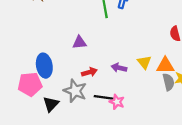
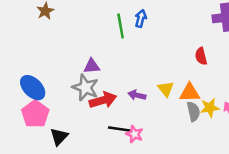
blue ellipse: (44, 66) -> (33, 88), moved, turned -35
red arrow: (89, 72) -> (103, 100), size x1.5
pink pentagon: (30, 84) -> (35, 114), turned -30
gray star: (75, 91) -> (85, 88), moved

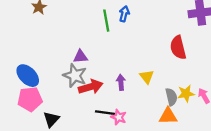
red semicircle: (201, 56) -> (178, 48), size x1.5
orange triangle: (190, 93) -> (168, 116), moved
purple arrow: (137, 95) -> (121, 82), turned 72
pink pentagon: (35, 114) -> (30, 99), turned 30

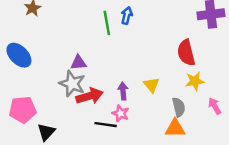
blue ellipse: (28, 76) -> (19, 55), moved
yellow star: (186, 94) -> (195, 81), moved
pink star: (119, 117) -> (120, 113), moved

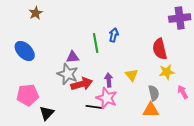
blue arrow: (127, 16) -> (114, 35), moved
green line: (107, 23) -> (96, 43), moved
pink star: (120, 113) -> (107, 98), size x1.5

